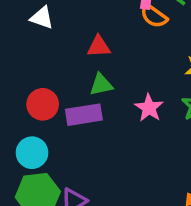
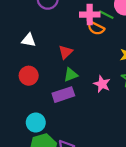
red triangle: (99, 47) -> (66, 52), turned -32
red circle: (43, 104) -> (29, 76), moved

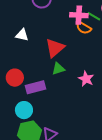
red triangle: (66, 52) -> (55, 48), size x1.5
red circle: (29, 76) -> (15, 78), moved
purple rectangle: (63, 95) -> (36, 87), moved

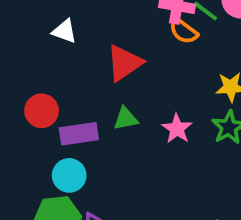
green triangle: (58, 69) -> (126, 119), moved
cyan circle: (24, 110) -> (69, 175), moved

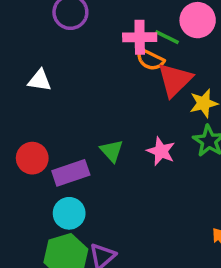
red triangle: (124, 63) -> (175, 80), moved
green triangle: (126, 119) -> (112, 151), turned -50

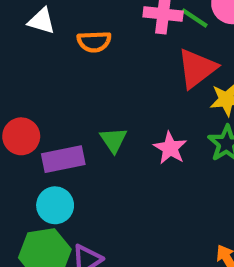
orange semicircle: (150, 60) -> (94, 42), moved, turned -36
white triangle: (40, 80) -> (42, 21), moved

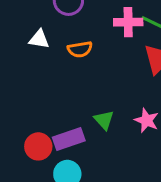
red circle: (21, 136) -> (38, 146), moved

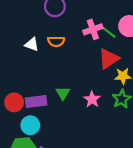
pink cross: (128, 22) -> (93, 29), turned -30
white triangle: (39, 39) -> (32, 44), moved

